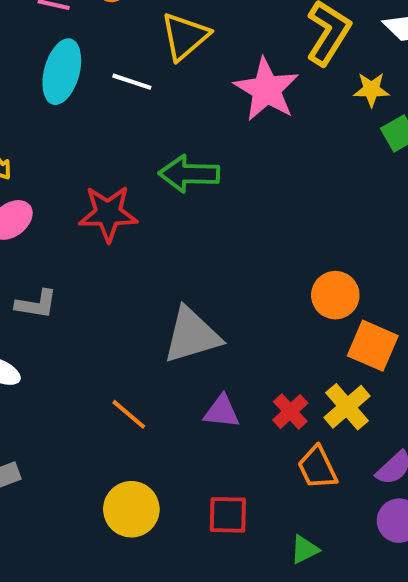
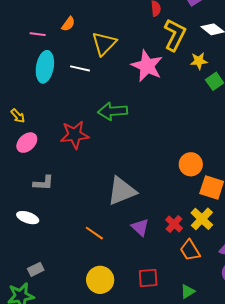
purple triangle: (222, 412) -> (140, 227), turned 42

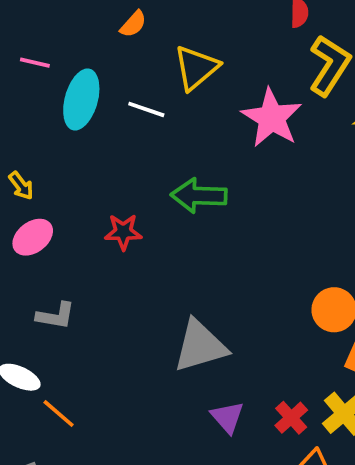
pink line: (38, 34) -> (35, 63), moved
red star: (75, 135) -> (123, 232), size x0.7
orange line: (94, 233) -> (59, 414), moved

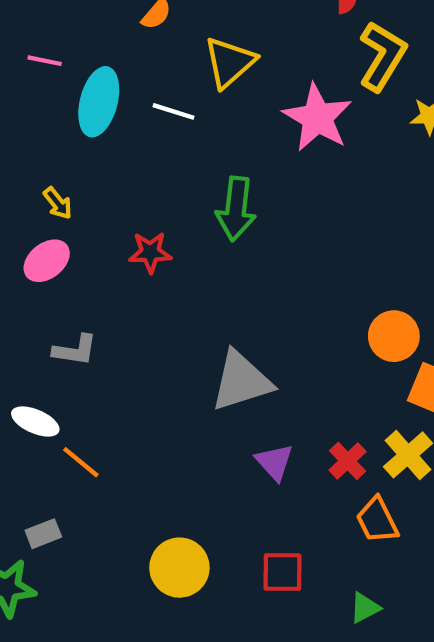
yellow arrow: (21, 186) -> (58, 203), moved
green arrow: (199, 196) -> (236, 209), turned -84

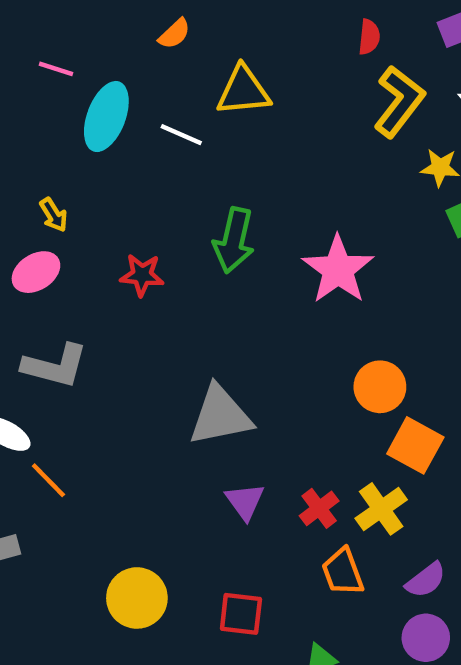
yellow triangle: (229, 62) -> (243, 91), turned 30
pink star: (317, 118) -> (338, 269), moved
gray L-shape: (75, 350) -> (55, 366), size x1.4

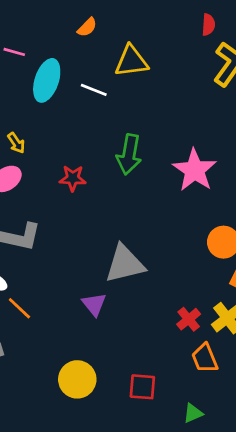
purple triangle: (245, 501) -> (94, 304), moved

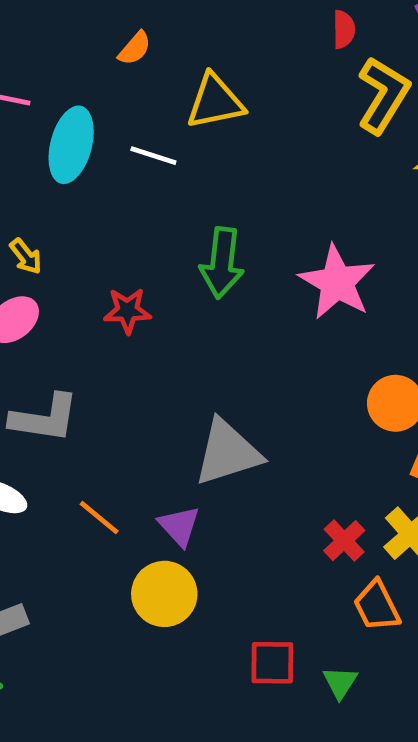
orange line: (19, 308) -> (99, 518), moved
yellow circle: (77, 379) -> (164, 594), moved
green triangle: (193, 413) -> (340, 682), moved, turned -30

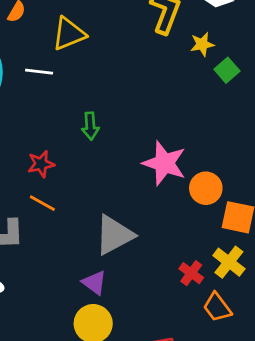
green arrow: (222, 263) -> (90, 126), size x0.7
pink star: (337, 282) -> (164, 163), moved
orange line: (99, 518) -> (42, 203), moved

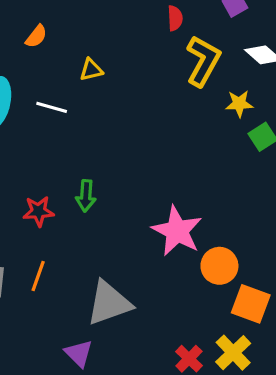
yellow triangle: (69, 34) -> (91, 70), size x0.6
green arrow: (90, 126) -> (86, 196), moved
orange line: (42, 203) -> (38, 276), moved, turned 72

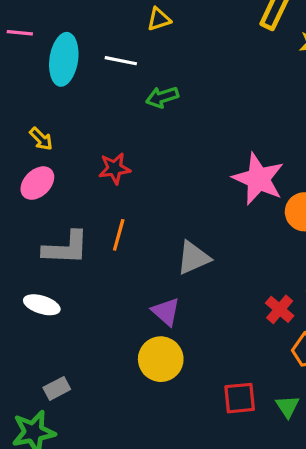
green arrow: (86, 196) -> (162, 97), moved, turned 72
gray triangle: (109, 303) -> (193, 258), size x0.7

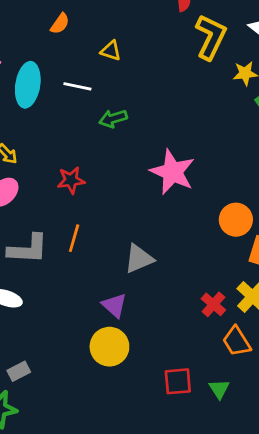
yellow triangle: (159, 19) -> (111, 51), turned 35
pink star: (258, 179) -> (173, 172), moved

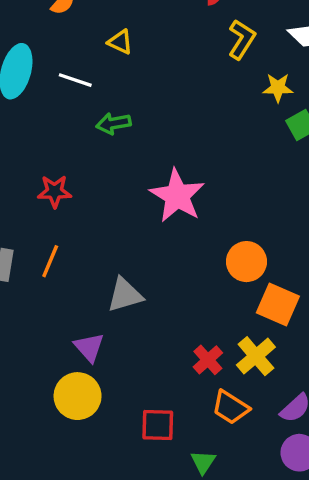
yellow L-shape: (211, 37) -> (242, 39), size x0.7
orange trapezoid: (237, 341) -> (230, 407), turned -32
red square: (178, 381) -> (158, 425), moved

